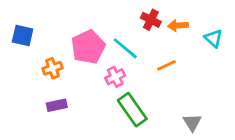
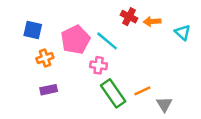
blue square: (23, 35) -> (33, 30), moved
orange line: (167, 65) -> (142, 91), moved
pink cross: (115, 77) -> (99, 65), turned 35

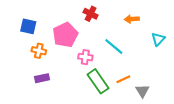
red cross: (129, 17) -> (91, 14), moved
cyan triangle: (183, 32) -> (158, 39), moved, turned 32
cyan line: (107, 41) -> (114, 46), moved
orange cross: (45, 58) -> (39, 51), turned 32

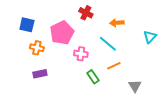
orange arrow: (132, 19) -> (117, 23), moved
orange line: (123, 79) -> (114, 66), moved
green rectangle: (98, 81) -> (93, 77), size x0.6

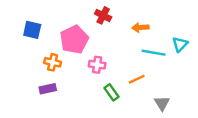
cyan line: (108, 44) -> (154, 53), moved, turned -30
orange cross: (37, 48) -> (53, 62), moved

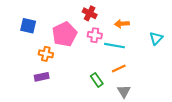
cyan line: (154, 53) -> (115, 46), moved
pink cross: (97, 65) -> (95, 35), moved
gray triangle: (162, 103) -> (124, 91), moved

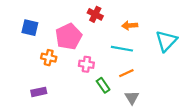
pink cross: (95, 35) -> (86, 64), moved
cyan triangle: (156, 38) -> (166, 41), size x1.5
purple rectangle: (42, 77) -> (39, 92), moved

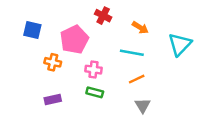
orange arrow: (130, 25) -> (140, 28), turned -144
green rectangle: (103, 85) -> (95, 92), moved, turned -40
purple rectangle: (39, 92) -> (53, 99), moved

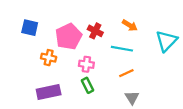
red cross: (103, 16) -> (95, 31), moved
green rectangle: (95, 92) -> (87, 85), turned 48
purple rectangle: (53, 99) -> (49, 92), size x1.5

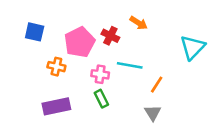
orange arrow: (130, 25) -> (139, 23), moved
cyan line: (122, 49) -> (130, 65), moved
orange line: (126, 73) -> (157, 85), moved, turned -32

